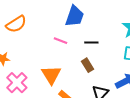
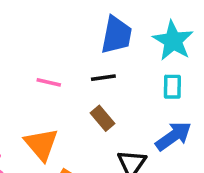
blue trapezoid: (75, 16) -> (116, 35), moved

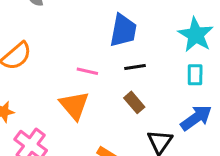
blue trapezoid: (116, 35) -> (123, 30), moved
orange triangle: (41, 144) -> (74, 105), moved

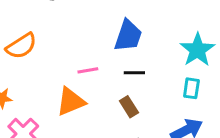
pink line: (87, 71) -> (88, 70), turned -30
orange triangle: (74, 105) -> (71, 102), turned 40

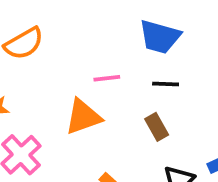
blue trapezoid: (128, 36) -> (160, 37), turned 84

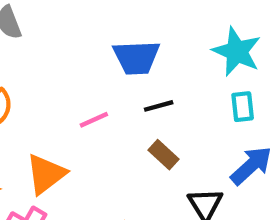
orange triangle: (83, 117) -> (46, 174), moved

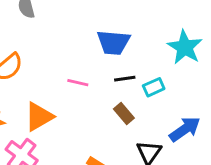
cyan rectangle: (243, 107) -> (154, 87), moved, turned 65
pink line: (94, 120) -> (78, 83), turned 30

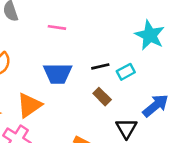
blue trapezoid: (113, 43) -> (58, 73), moved
pink line: (78, 83) -> (57, 27), moved

